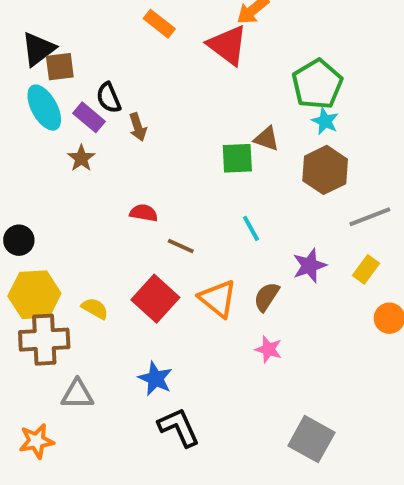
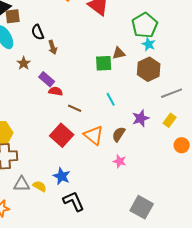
purple rectangle: (89, 117) -> (47, 79), moved
brown triangle: (267, 139) -> (119, 53), turned -32
yellow semicircle: (95, 308) -> (40, 186), moved

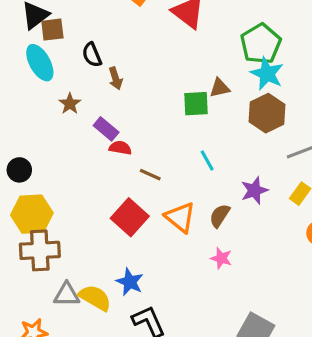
cyan star: (149, 44) -> (267, 74), size x1.5
yellow semicircle: (40, 186) -> (95, 298), size x1.5

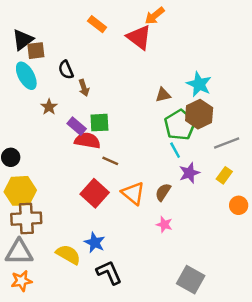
green pentagon: (261, 44) -> (180, 125), moved
green square: (196, 104) -> (99, 123), moved
red semicircle: (120, 148) -> (87, 141), size x1.5
cyan line: (207, 160) -> (175, 150), moved
gray triangle: (67, 295) -> (19, 252), moved, size x1.4

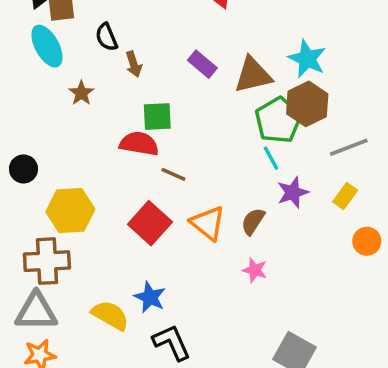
brown triangle: (163, 95) -> (253, 75), size x1.6
purple rectangle: (77, 126) -> (202, 64), moved
yellow hexagon: (20, 191) -> (70, 211), moved

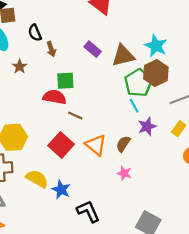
yellow semicircle: (110, 315) -> (37, 179), moved
black L-shape: (172, 342) -> (88, 211), moved

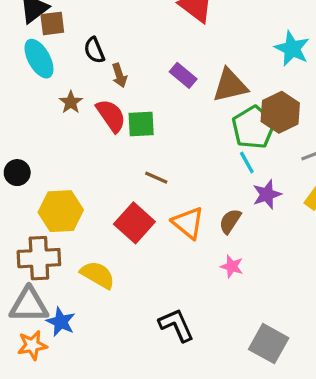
cyan star: (156, 46) -> (292, 49), moved
red semicircle: (54, 97) -> (111, 116), moved, turned 45
blue star: (61, 190) -> (61, 322), moved

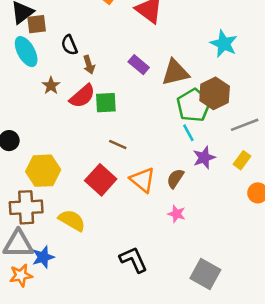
red semicircle: (111, 116) -> (82, 96), turned 84
blue star: (61, 322) -> (43, 257), turned 30

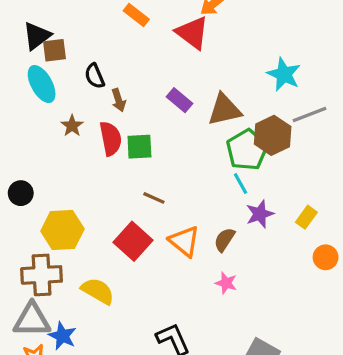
red semicircle: (82, 96) -> (111, 139), turned -60
gray line: (245, 125) -> (310, 114), moved
blue star: (43, 257) -> (62, 336), turned -30

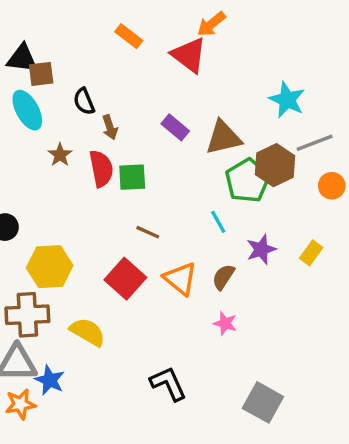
black triangle: (37, 36) -> (22, 58), turned 44
cyan line: (241, 183) -> (218, 222), moved
orange circle: (326, 257) -> (332, 186), moved

